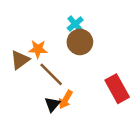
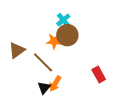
orange star: (38, 49) -> (54, 41), moved
red rectangle: (117, 89) -> (99, 75), size x0.7

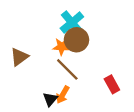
cyan cross: (63, 20) -> (72, 23), size x1.5
brown line: (43, 62) -> (67, 69), moved

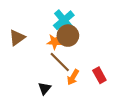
brown triangle: (19, 57) -> (17, 38), moved
orange arrow: (63, 95) -> (73, 77), moved

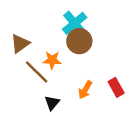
orange star: (55, 42) -> (52, 60), moved
brown line: (60, 62) -> (37, 72), moved

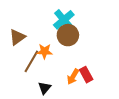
brown line: (37, 72) -> (31, 61), turned 75
red rectangle: (116, 87) -> (86, 75), moved

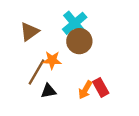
brown triangle: (17, 37) -> (29, 32), moved
black triangle: (45, 88) -> (48, 91), moved, turned 40

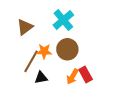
brown circle: (79, 41) -> (67, 49), moved

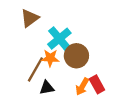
cyan cross: (63, 20) -> (59, 39), moved
brown triangle: (25, 27) -> (30, 18), moved

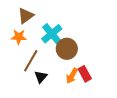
orange star: (50, 58) -> (19, 37), moved
black triangle: (47, 88) -> (41, 77), turned -40

